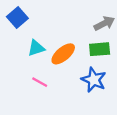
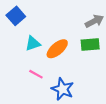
blue star: (94, 80) -> (63, 89), moved

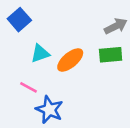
pink line: (36, 74) -> (28, 87), moved
blue star: (63, 89) -> (49, 110), moved

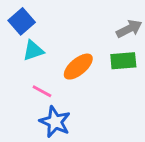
cyan triangle: (40, 53) -> (33, 51), moved
pink line: (28, 87) -> (42, 91), moved

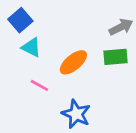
cyan triangle: (33, 51) -> (31, 47), turned 45
blue star: (55, 122) -> (76, 114), moved

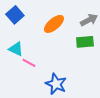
cyan triangle: (31, 47) -> (16, 49), moved
orange ellipse: (73, 62) -> (54, 24), moved

